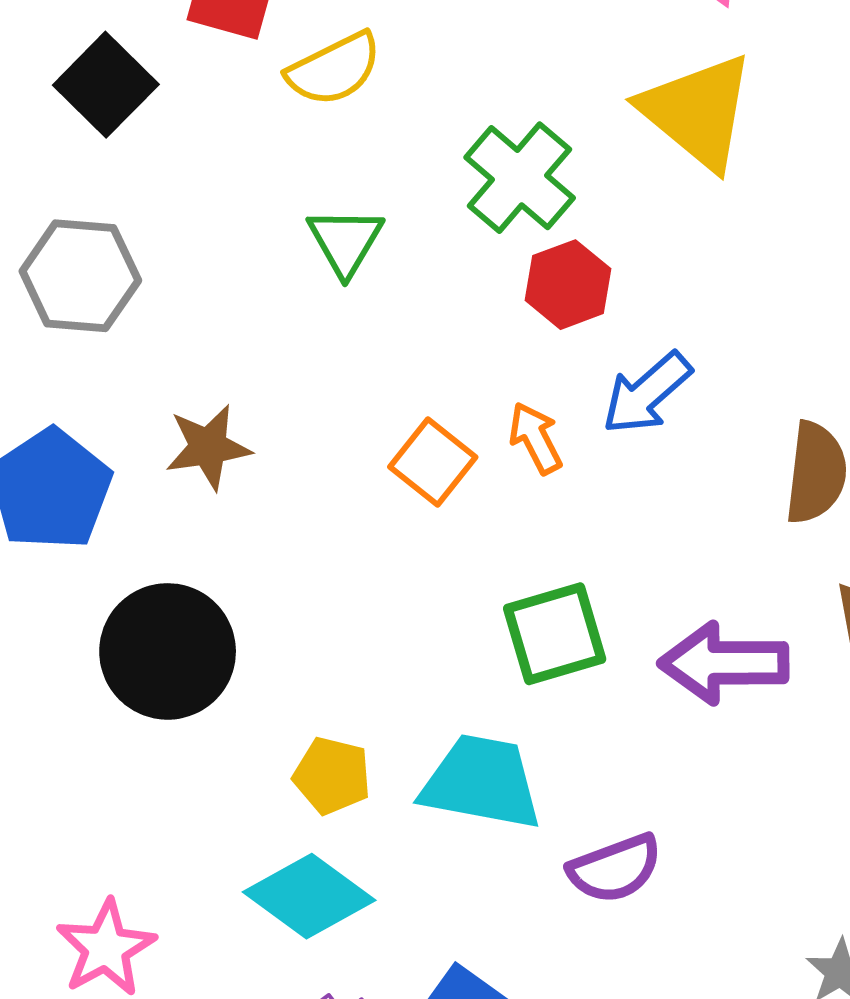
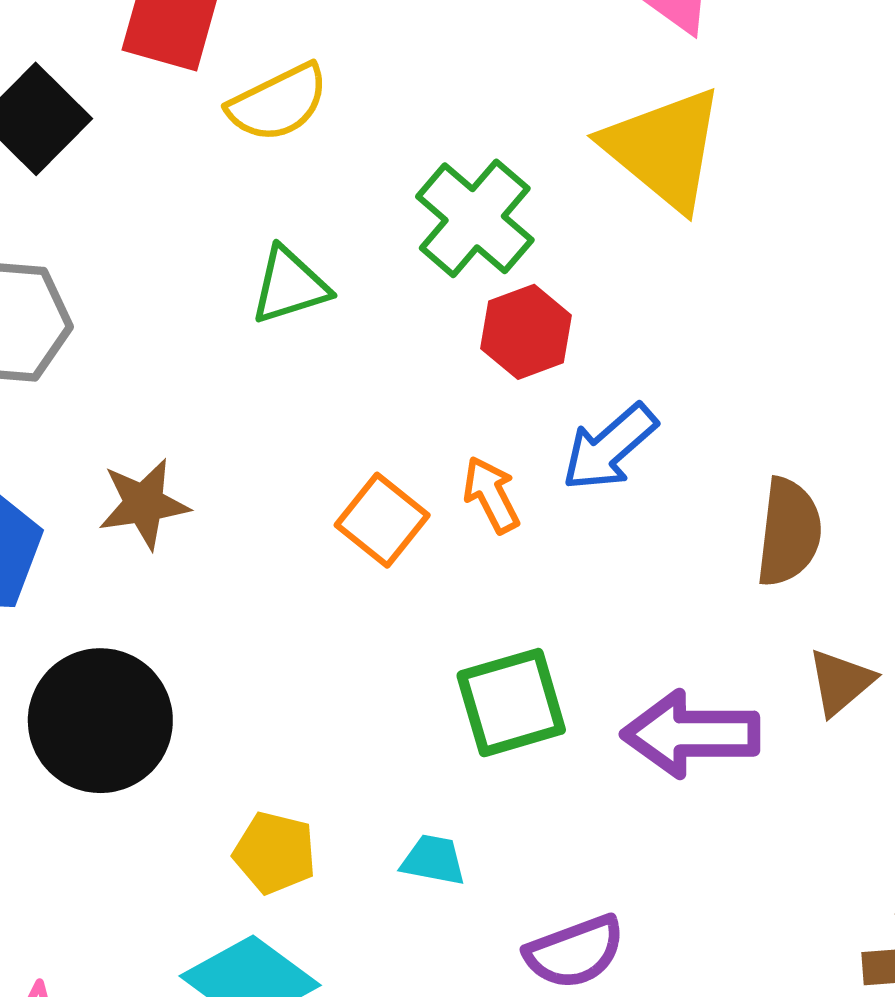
green triangle: (345, 241) -> (290, 286), turned 42
cyan trapezoid: (482, 782) -> (433, 860), size x0.5

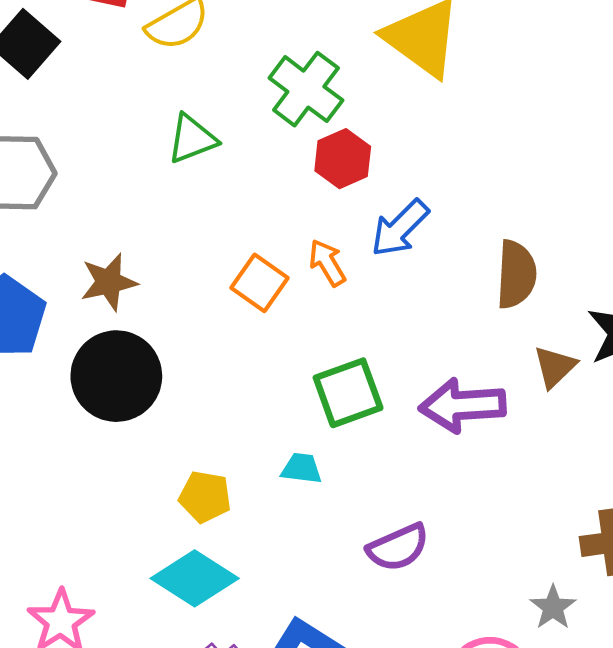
black circle: (100, 721) -> (116, 376), moved
cyan trapezoid: (433, 860) -> (302, 468), moved

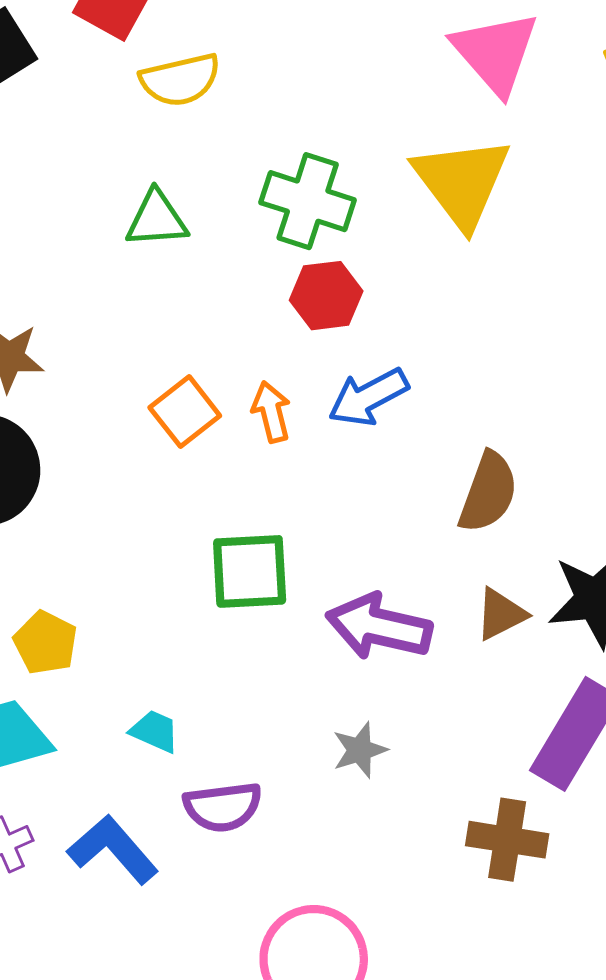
green cross: (306, 89) -> (308, 201), turned -36
cyan trapezoid: (302, 468) -> (155, 731), moved
purple semicircle: (398, 547) -> (223, 807), moved
gray star: (553, 607) -> (360, 750), moved

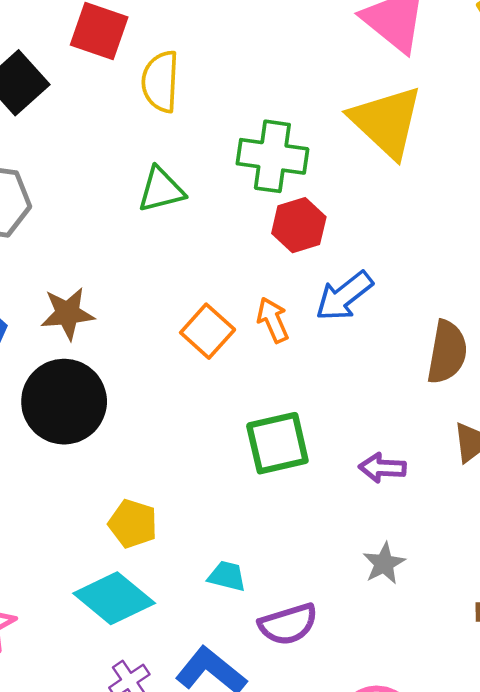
yellow semicircle: (180, 80) -> (160, 81), turned 116
purple arrow: (379, 627) -> (382, 468), size x0.6

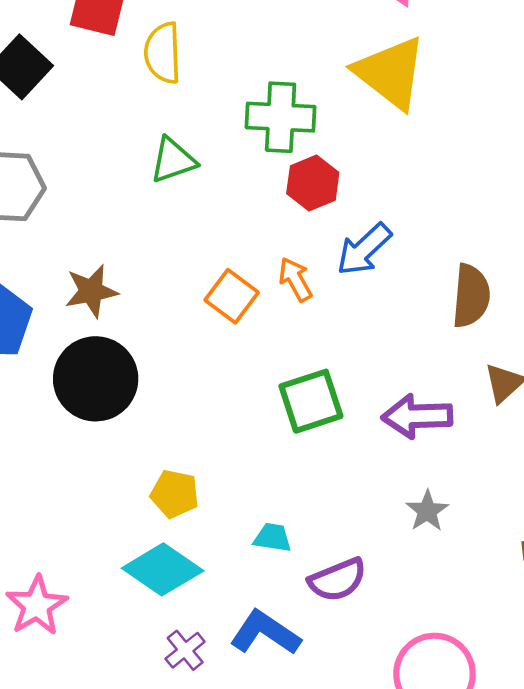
purple arrow: (382, 468) -> (417, 416), size x1.5

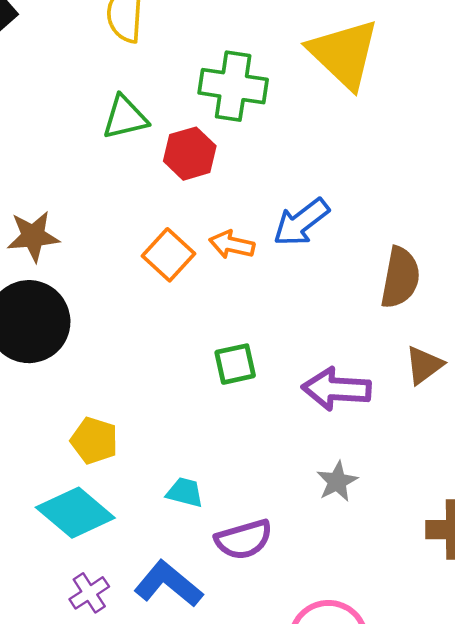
red hexagon: (313, 183) -> (190, 154), moved
orange arrow: (295, 279) -> (232, 245), turned -54
green square: (311, 401) -> (235, 364), size x0.7

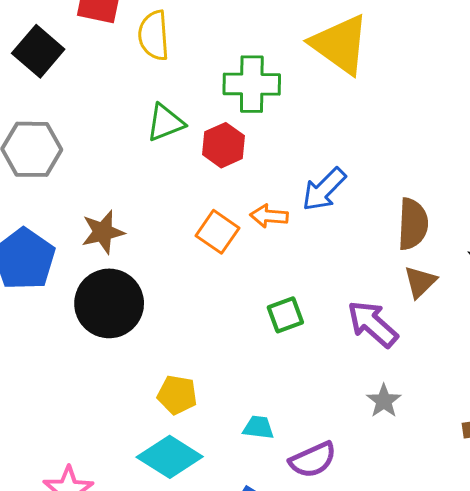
brown triangle: (424, 365) -> (420, 282), moved
purple arrow: (336, 389) -> (373, 324), turned 46

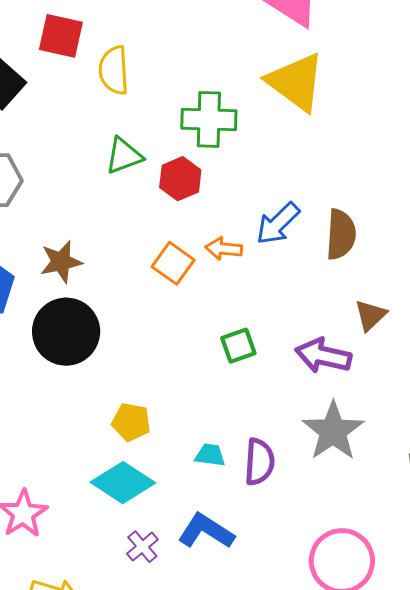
brown semicircle: (413, 224) -> (341, 234), moved
purple arrow: (373, 324) -> (323, 356), turned -30
gray star: (384, 401) -> (333, 431), size x1.8
purple semicircle: (313, 460) -> (259, 462), moved, turned -63

